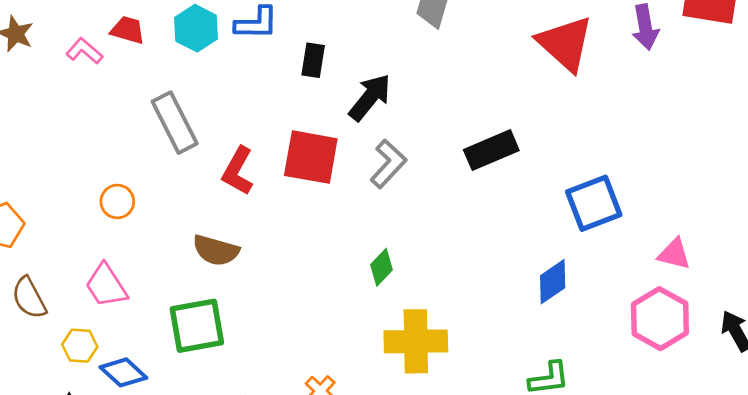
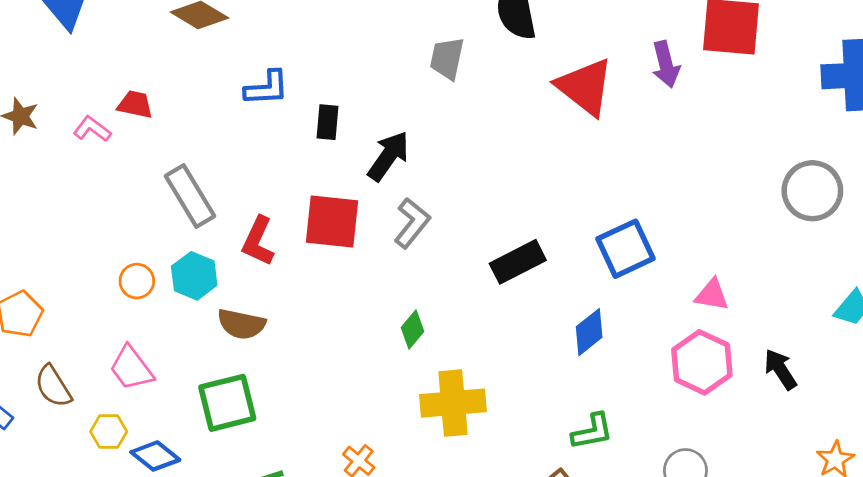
cyan hexagon: (196, 28) -> (194, 276), moved
black rectangle: (491, 150) -> (518, 262), moved

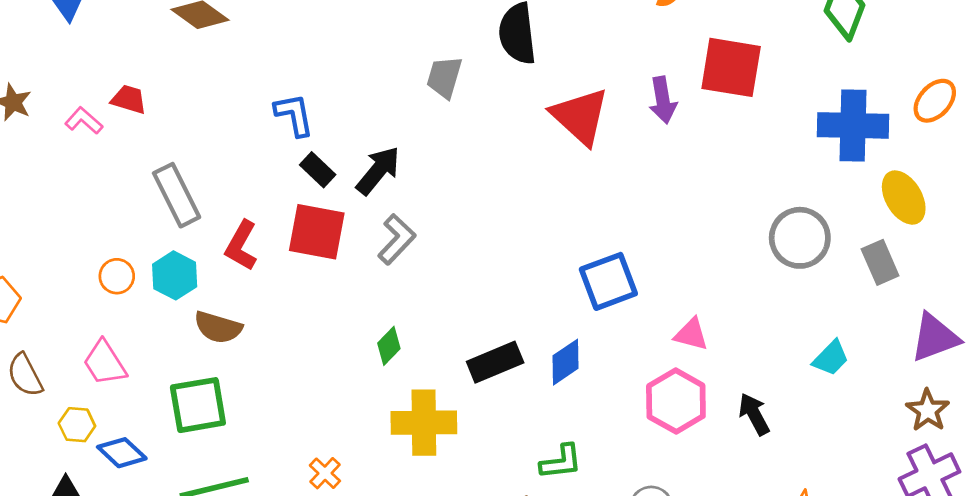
blue L-shape: (267, 88) -> (294, 115), moved, turned -102
black rectangle: (328, 122) -> (318, 170), moved, turned -56
black rectangle: (518, 262) -> (495, 362), moved

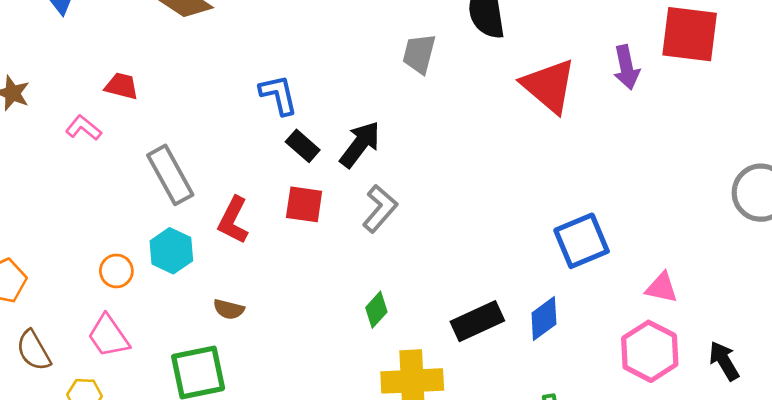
pink L-shape: (84, 121) -> (83, 128), moved
red square: (317, 232) -> (304, 204), size x0.7
orange circle: (117, 276) -> (116, 271), moved
brown semicircle: (218, 327) -> (229, 309), moved, size x0.7

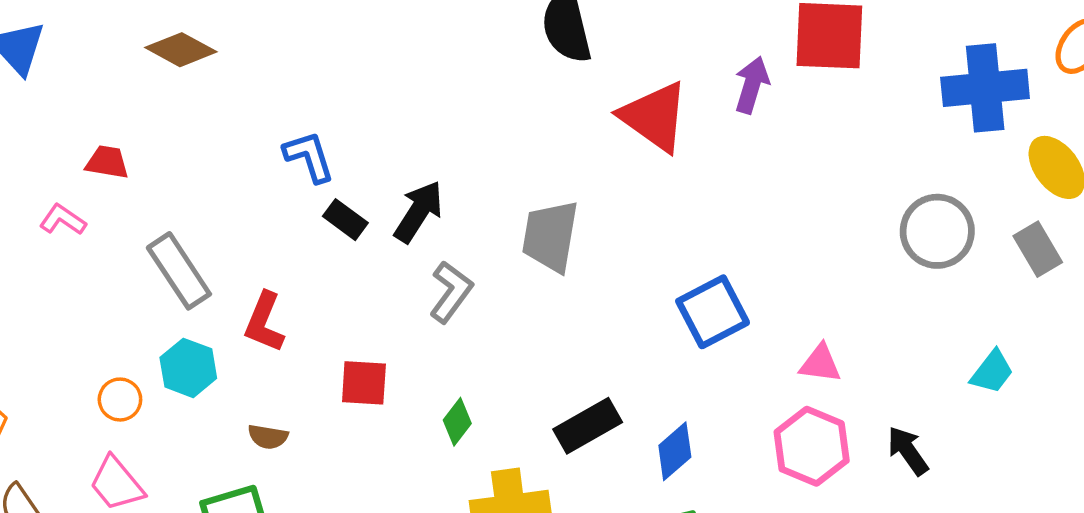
gray trapezoid: (419, 54) -> (550, 236), moved, size x1.4
purple arrow: (626, 67) -> (752, 85), turned -147
red square: (304, 204) -> (364, 383), moved
blue diamond: (544, 319) -> (675, 451), moved

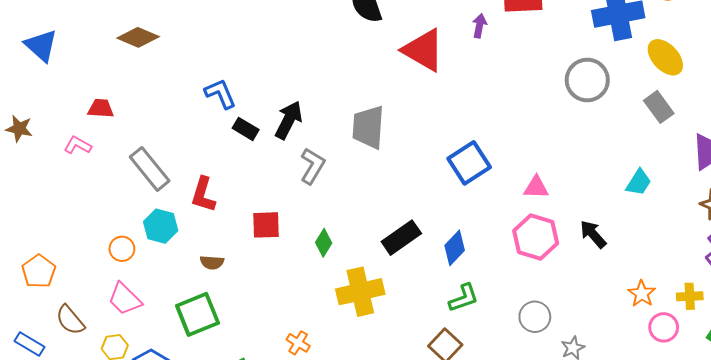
purple arrow: (752, 85) -> (479, 26), size x0.7
gray circle: (937, 231) -> (587, 80), moved

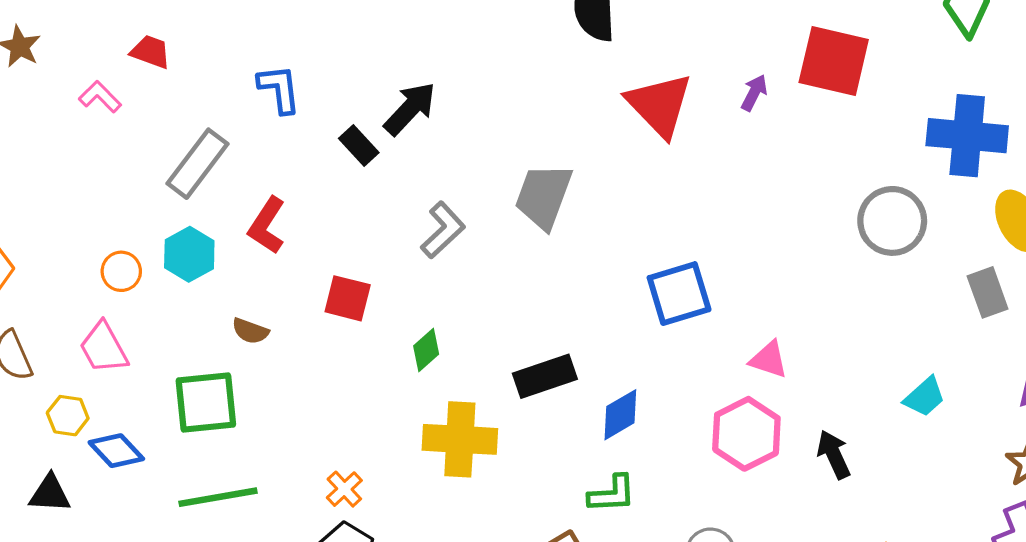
blue L-shape: (220, 94) -> (279, 89), moved
black arrow: (289, 120) -> (410, 109), moved
gray rectangle: (150, 169) -> (198, 164), turned 60

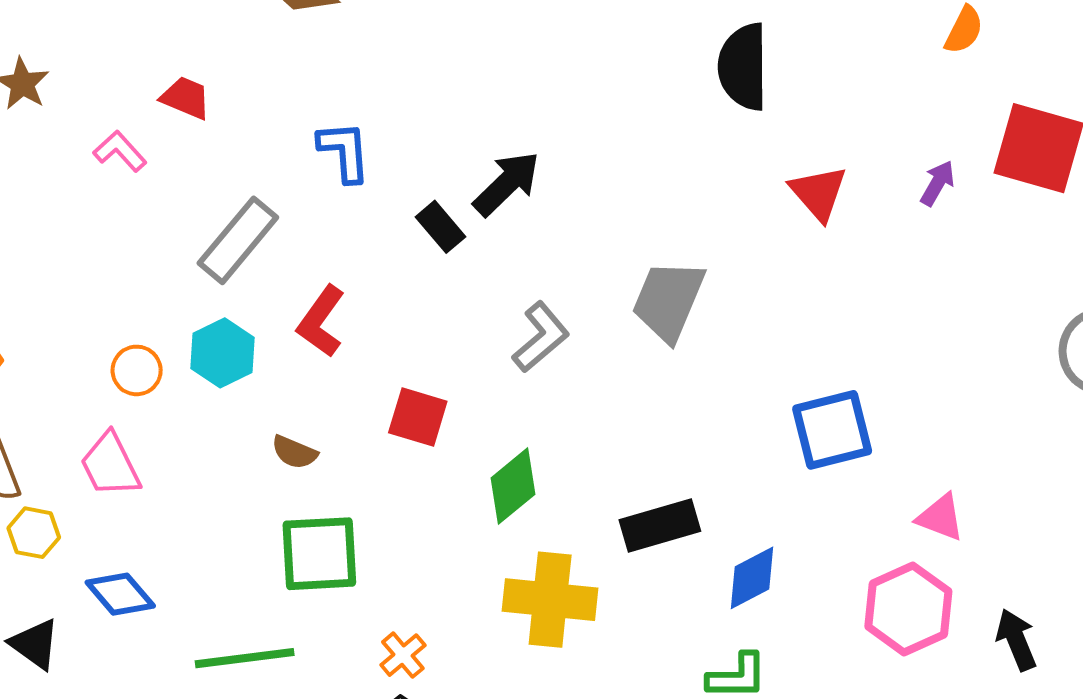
red triangle: (659, 105) -> (818, 193), size x0.7
green diamond: (426, 350) -> (513, 486), size x1.4
green square: (206, 402) -> (319, 554), moved
yellow hexagon: (68, 416) -> (34, 533), moved
black triangle: (50, 494) -> (35, 644), turned 30

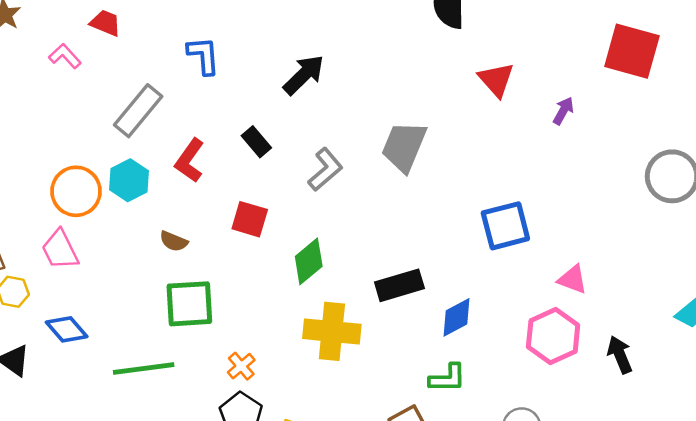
purple arrow: (937, 183) -> (563, 111), moved
black rectangle: (441, 227) -> (256, 142), moved
orange circle: (137, 370) -> (76, 191), size x1.6

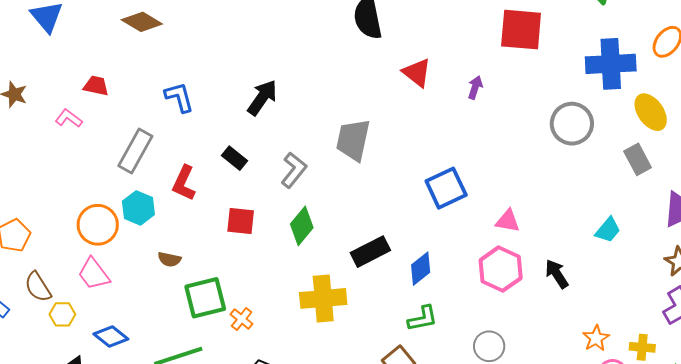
brown semicircle: (174, 241) -> (169, 259), moved
green diamond: (309, 261) -> (302, 226), moved
orange cross: (241, 366) -> (242, 319), moved

